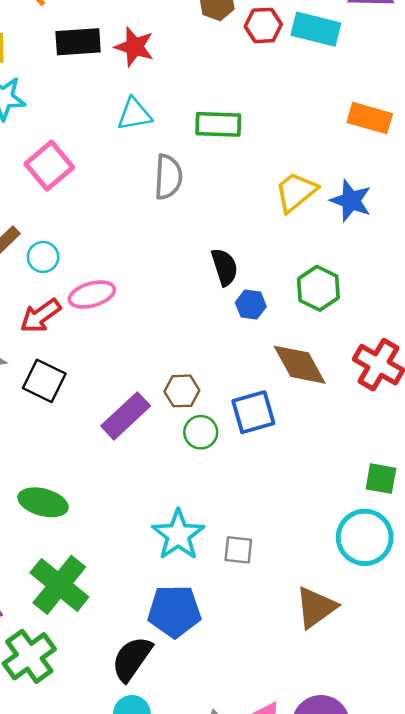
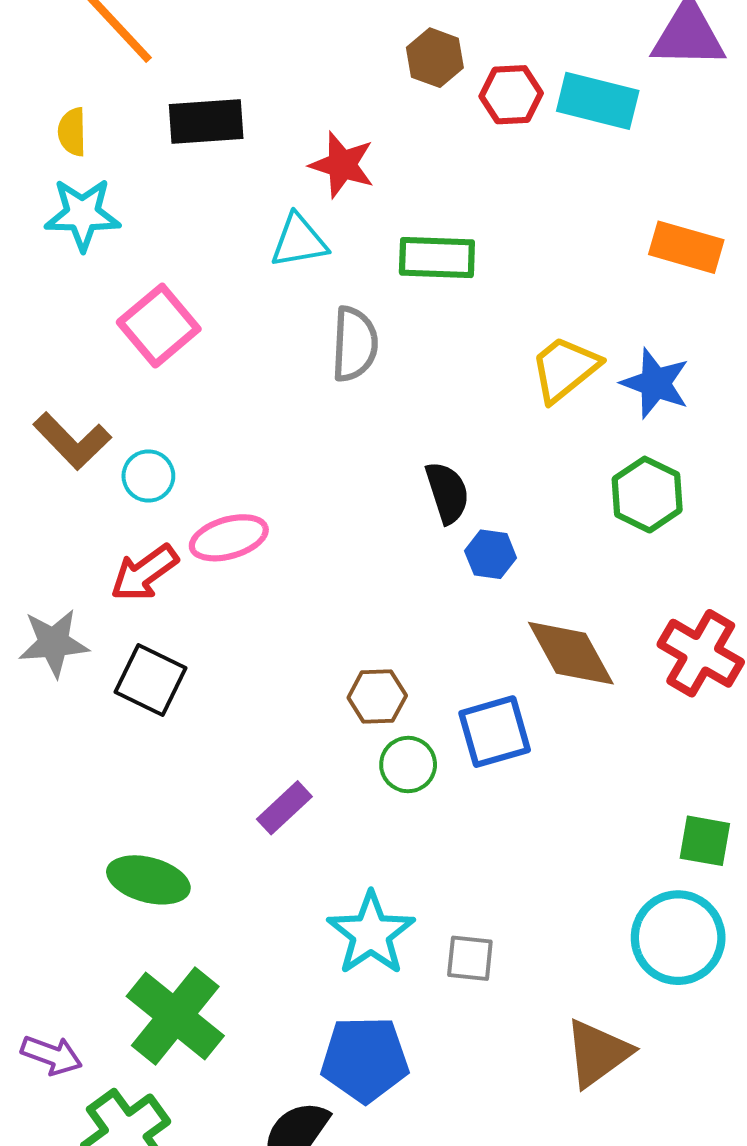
red star: (134, 47) -> (342, 165), moved
green hexagon: (318, 288) -> (647, 495), moved
purple rectangle: (126, 416) -> (284, 808), moved, size x0.7

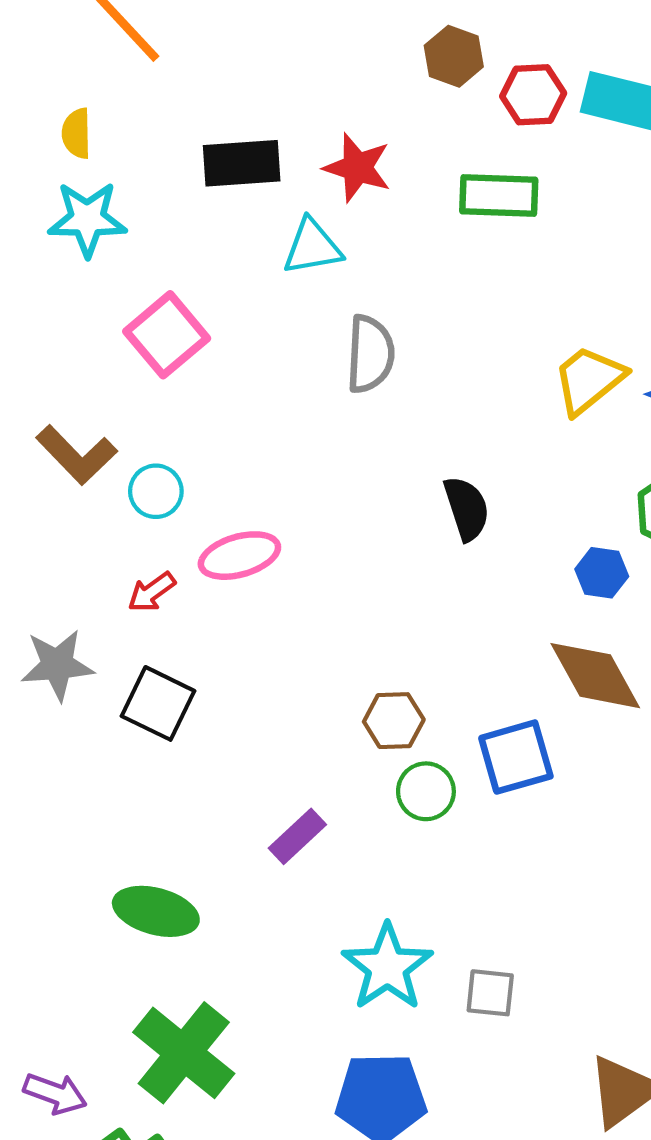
black rectangle: (206, 122) -> (242, 163), moved
green rectangle: (437, 258) -> (499, 196), moved
blue hexagon: (491, 554) -> (602, 573), moved
red arrow: (144, 573) -> (152, 592), size x0.7

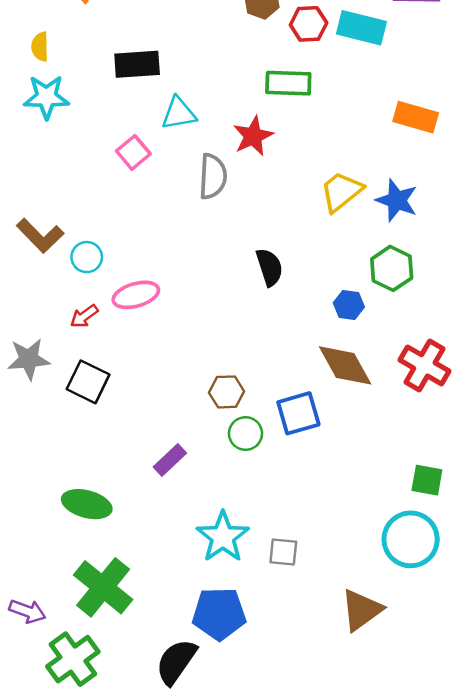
red star: (357, 168) -> (253, 136), moved, turned 30
pink square: (167, 335) -> (133, 152), moved, size x0.7

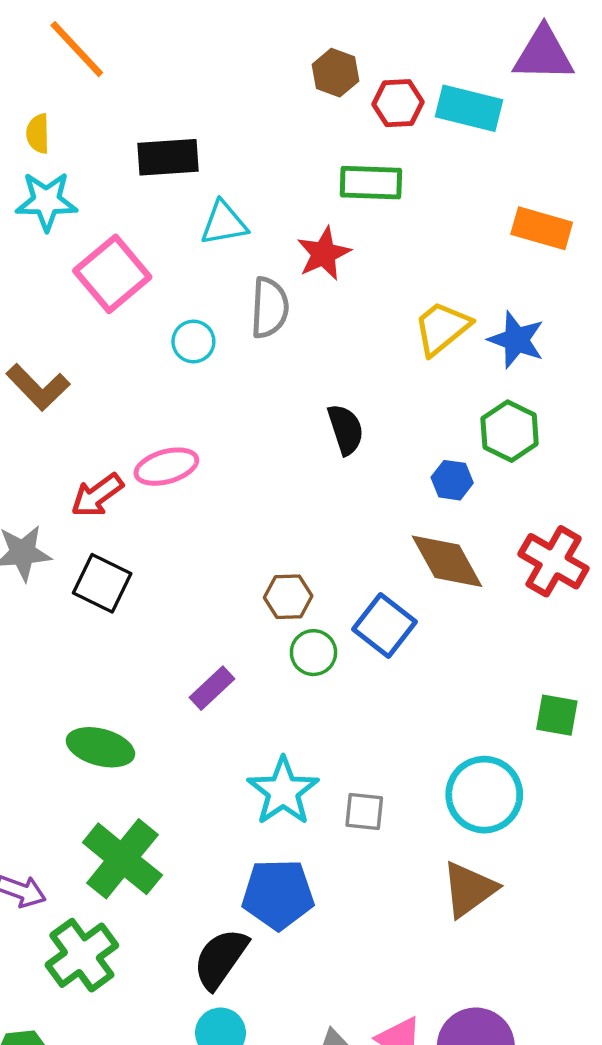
pink square: (133, 152) -> (112, 274), moved, size x1.6
cyan circle: (87, 257) -> (193, 342), moved
red arrow: (84, 316) -> (97, 495), size x1.4
blue square: (298, 413) -> (384, 626), turned -36
cyan circle: (411, 539) -> (484, 795), moved

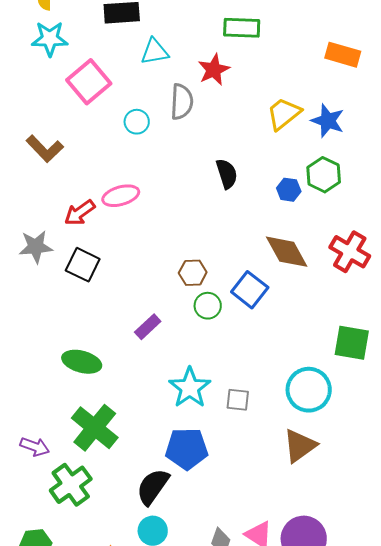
blue hexagon: (452, 480) -> (289, 190), moved
green square: (557, 715) -> (352, 343), size x1.4

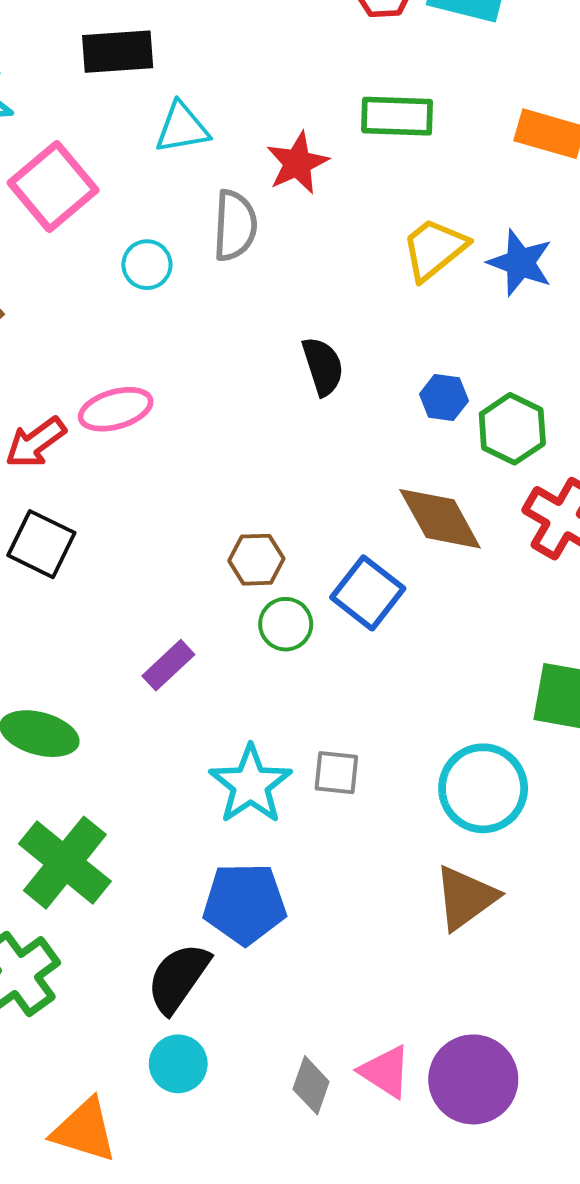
green rectangle: (242, 28) -> (397, 116), moved
green hexagon: (324, 175) -> (512, 429), moved
gray square: (238, 400) -> (336, 773), moved

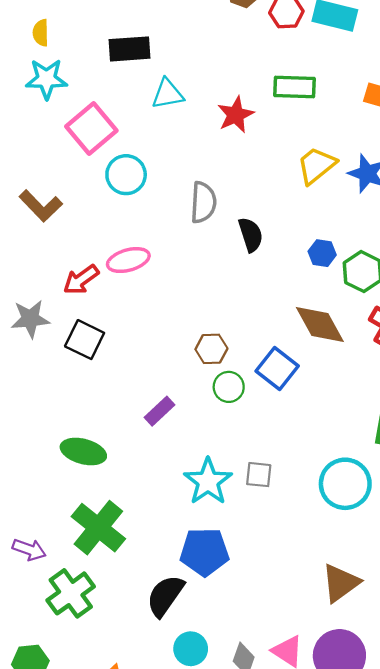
gray semicircle: (235, 226) -> (203, 202), moved
cyan circle: (147, 265) -> (126, 175), moved, size x1.4
brown triangle: (465, 898) -> (341, 583), moved
cyan circle: (178, 1064) -> (191, 649), moved

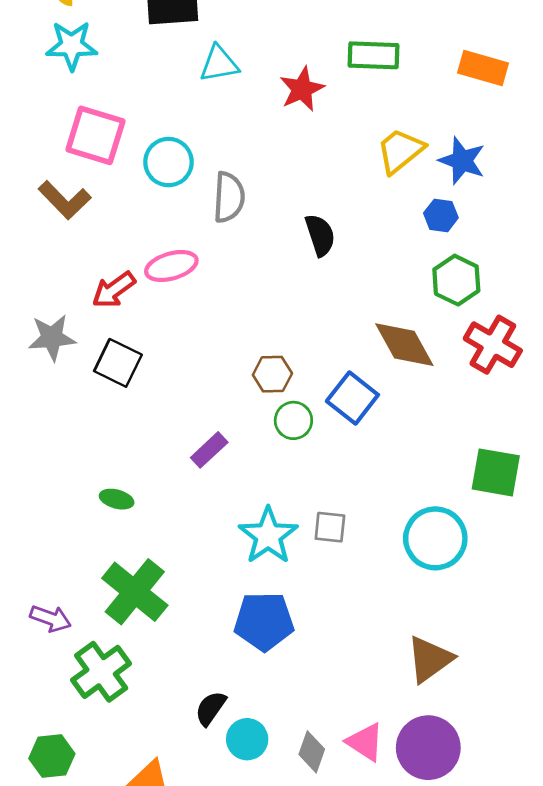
pink square: (91, 129) -> (95, 135), moved, turned -33
gray semicircle: (203, 202) -> (229, 197), moved
blue hexagon: (322, 253) -> (441, 215), moved
green ellipse: (83, 451) -> (117, 499), size x0.6
black semicircle: (165, 596) -> (211, 708), moved, size x0.7

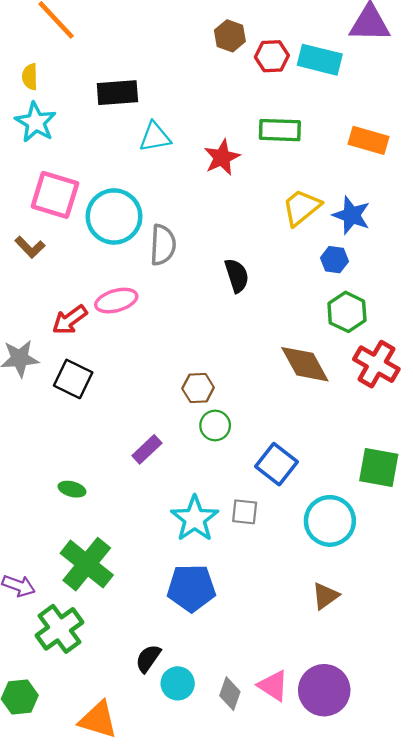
cyan star: (72, 46) -> (36, 122), turned 30
cyan circle: (169, 162) -> (114, 216), size x1.4
brown L-shape: (65, 200) -> (30, 247), size x0.7
blue square: (352, 398) -> (276, 464), moved
brown triangle: (430, 659) -> (325, 596), moved, size x0.7

